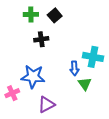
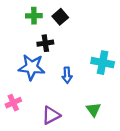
blue arrow: (74, 68) -> (67, 75), moved
blue star: (33, 77) -> (32, 67), moved
green triangle: (85, 84) -> (93, 110), moved

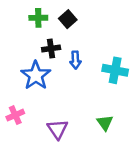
blue star: (32, 67) -> (36, 75), turned 30
blue arrow: (67, 75) -> (75, 60), moved
purple triangle: (51, 115) -> (58, 129), turned -36

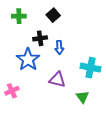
green cross: (38, 18) -> (19, 16), moved
cyan cross: (115, 70) -> (91, 68), moved
purple triangle: (58, 129) -> (57, 80), moved, turned -42

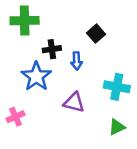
black square: (53, 15) -> (96, 34), moved
green cross: (19, 16) -> (25, 21), size x1.5
green triangle: (82, 97) -> (117, 127), moved, turned 40

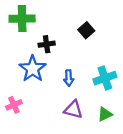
blue arrow: (77, 61) -> (69, 78), moved
cyan cross: (117, 87) -> (105, 78), turned -30
purple triangle: (74, 102) -> (73, 110), moved

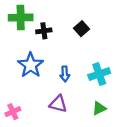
black cross: (47, 44) -> (44, 31), moved
pink cross: (14, 105) -> (13, 112), moved
purple triangle: (73, 110) -> (58, 104), moved

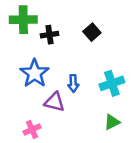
purple triangle: (58, 104) -> (54, 102), moved
pink cross: (13, 112) -> (32, 130), moved

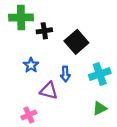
black square: (92, 32) -> (76, 42), moved, size x1.5
blue star: (35, 73) -> (31, 65), size x0.6

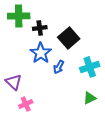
blue star: (31, 65) -> (41, 53), moved, size x1.5
blue arrow: (65, 74) -> (59, 67), turned 32
purple triangle: (49, 91) -> (14, 82), moved, turned 30

